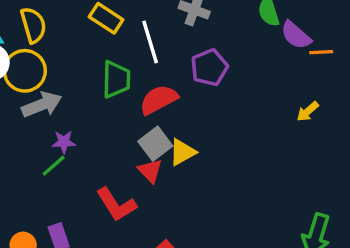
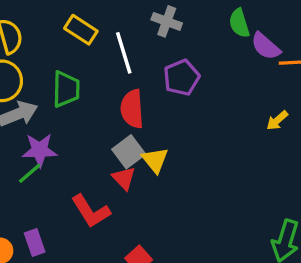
green trapezoid: (116, 79) -> (66, 89), moved
red semicircle: (159, 100) -> (132, 109), turned -66
purple star: (64, 142) -> (40, 150), size x1.5
yellow triangle: (182, 152) -> (155, 160), turned -40

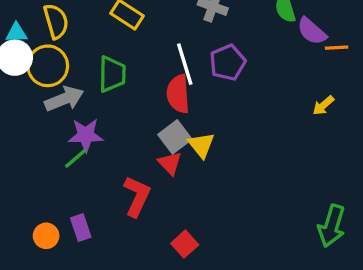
white line: (124, 53) -> (185, 64), moved
red L-shape: (91, 211) -> (137, 196), turned -123

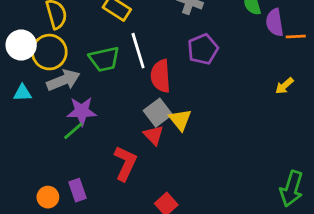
purple semicircle: (312, 31) -> (275, 22), turned 40
cyan triangle: (16, 33) -> (23, 93), moved
white line: (185, 64) -> (138, 51), moved
green trapezoid: (112, 74) -> (104, 59), turned 76

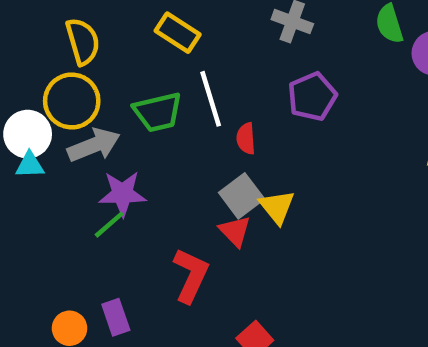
white circle: (21, 45) -> (28, 134), moved
red semicircle: (161, 76) -> (246, 139), size x0.6

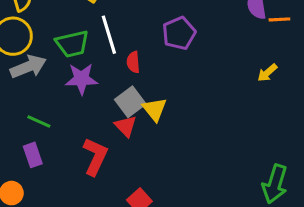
purple star: (122, 194) -> (81, 79), moved
green line: (109, 225) -> (39, 121), turned 65
purple rectangle: (116, 317) -> (33, 155), moved

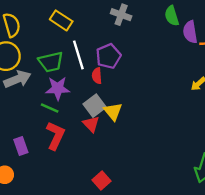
purple pentagon: (179, 33) -> (108, 56), moved
green line: (39, 121) -> (50, 108), moved
red L-shape: (95, 156) -> (55, 136), moved

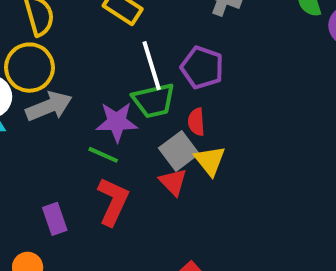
purple pentagon: (108, 56) -> (202, 68), turned -30
green trapezoid: (51, 62) -> (154, 101), moved
red semicircle: (97, 76) -> (196, 122), moved

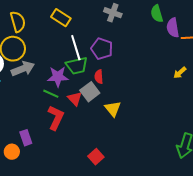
yellow triangle: (210, 161) -> (113, 109), moved
red triangle: (173, 182) -> (75, 99), moved
purple rectangle: (55, 219) -> (26, 138), moved

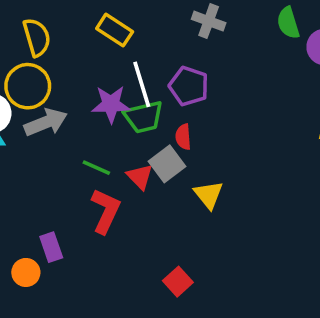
purple star: (58, 77) -> (111, 104), moved

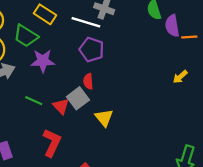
white line: (142, 84) -> (86, 22), moved, turned -56
green trapezoid: (143, 117) -> (26, 36), moved, turned 45
red L-shape: (105, 211) -> (52, 143), moved

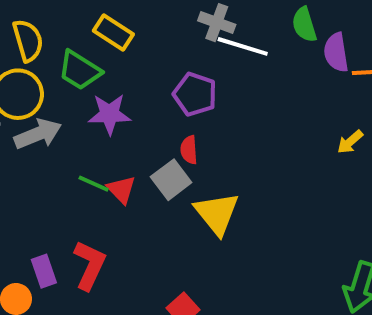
white line: (86, 22) -> (243, 46), moved
red triangle: (61, 106) -> (121, 190), moved
yellow triangle: (104, 118) -> (217, 213), size x1.4
red L-shape: (52, 143) -> (90, 265), moved

